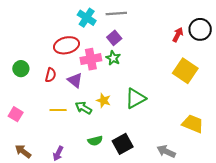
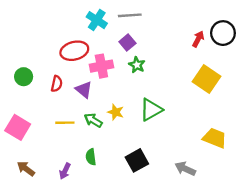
green star: (113, 58) -> (137, 65), moved
pink square: (16, 114) -> (18, 127), size x1.5
green semicircle: (95, 141) -> (91, 157), moved, turned 96

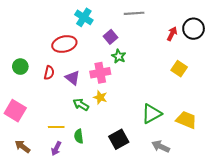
gray line: (130, 15) -> (134, 13), moved
pink cross: (101, 66) -> (100, 73), moved
yellow square: (206, 79) -> (179, 69), size x0.7
green triangle: (151, 110) -> (151, 114), moved
yellow line: (65, 123) -> (56, 127), moved

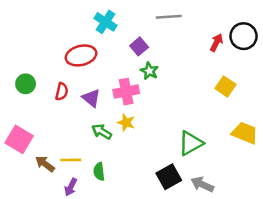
yellow trapezoid: (186, 120) -> (245, 133), moved
black square: (119, 139) -> (169, 177), moved
brown arrow: (22, 146) -> (45, 164), moved

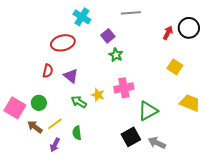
green circle: (26, 84) -> (39, 103), moved
pink cross: (126, 92) -> (124, 88), moved
yellow line: (71, 160) -> (55, 124), turned -35

